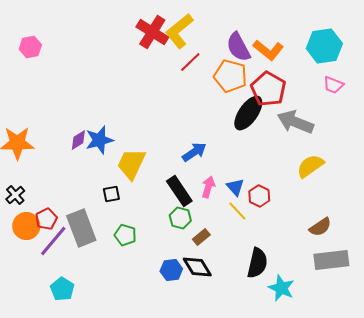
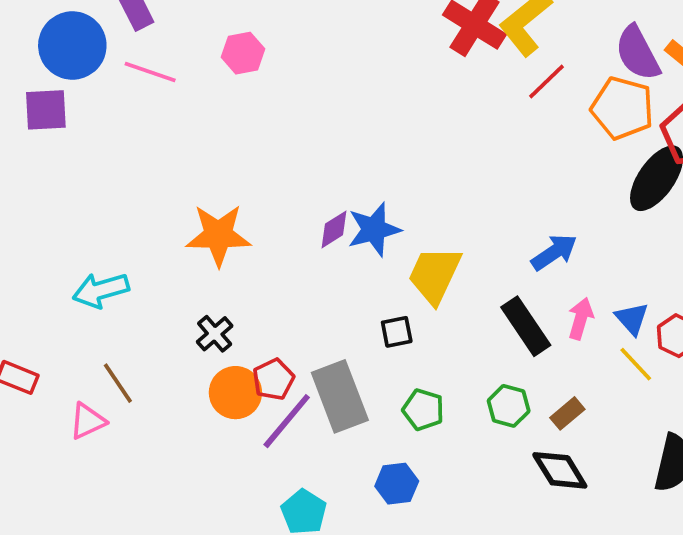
green hexagon: (180, 218) -> (509, 406), moved
blue hexagon: (171, 270) -> (397, 484), moved

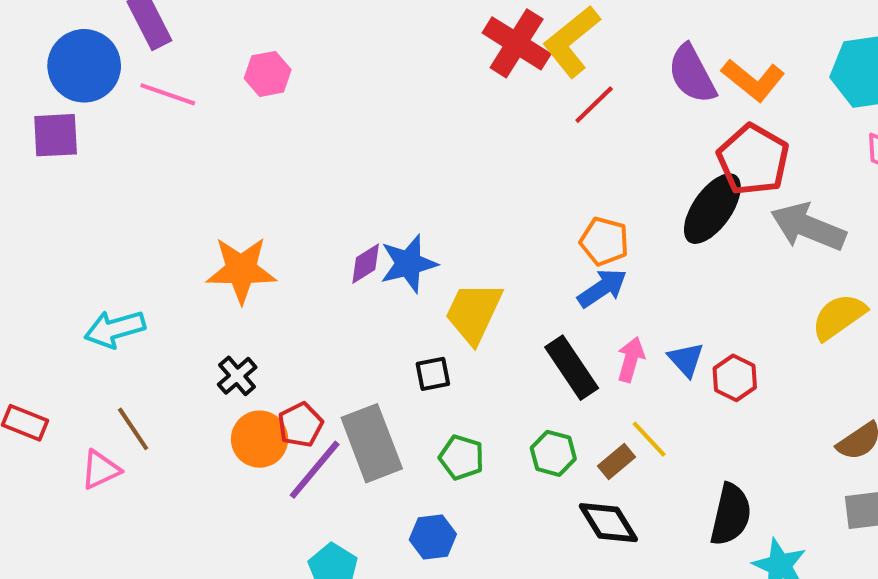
orange pentagon: (622, 108) -> (604, 241), moved, size x0.7
yellow line: (636, 364) -> (649, 439), moved

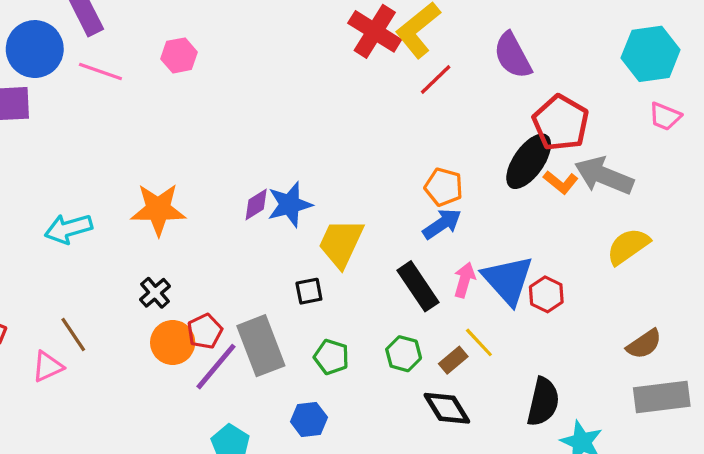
orange L-shape: (753, 80) -> (561, 182), moved, size x0.7
cyan arrow: (115, 329) -> (68, 229), moved
blue triangle: (686, 360) -> (508, 280), size x1.8

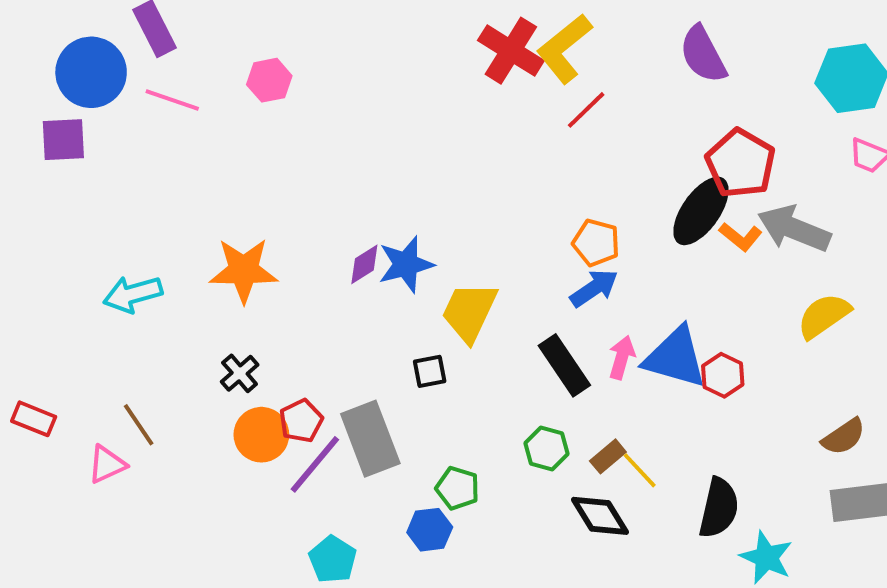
purple semicircle: (513, 55) -> (703, 54), moved
blue triangle: (508, 280) -> (675, 357), turned -32
yellow line: (479, 342) -> (640, 470), moved
green pentagon: (331, 357) -> (457, 488), moved

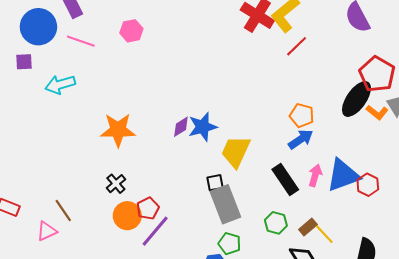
purple square: (63, 140) -> (24, 62), size x0.7
cyan arrow: (133, 294) -> (60, 85), moved
blue triangle: (675, 357) -> (343, 175), turned -36
gray rectangle: (370, 439) -> (225, 204), moved

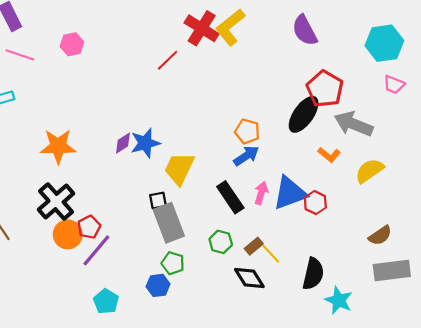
red line: (297, 46) -> (168, 60), moved
orange L-shape: (377, 112) -> (329, 155), moved
black cross: (116, 184) -> (56, 201), size x1.8

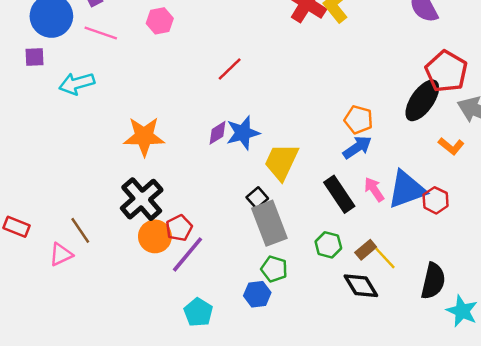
red line: (168, 60) -> (230, 69), moved
pink arrow: (261, 193) -> (374, 189), turned -50
black square: (158, 200) -> (257, 198), turned -30

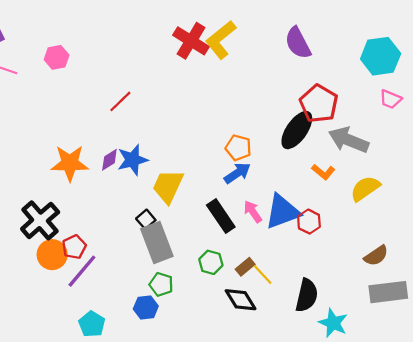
orange star: (144, 136) -> (70, 163), moved

